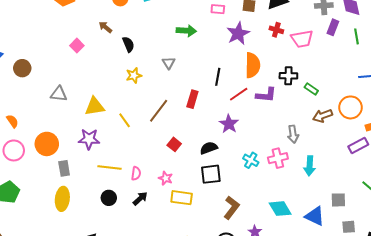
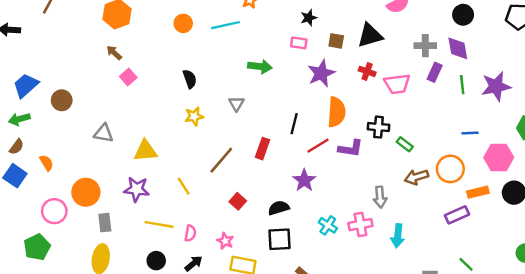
brown arrow: (105, 27) -> (114, 53), moved
yellow line: (125, 120) -> (184, 186), moved
pink circle: (14, 150) -> (54, 211), moved

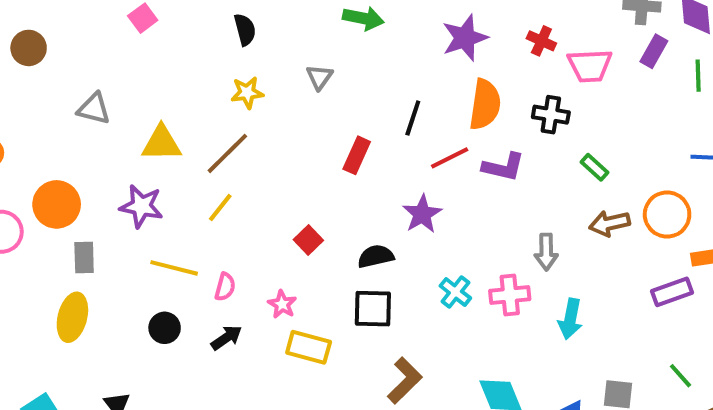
black cross: (378, 127) -> (551, 115), moved
brown line: (221, 160) -> (227, 153), moved
yellow line: (184, 186) -> (220, 207), turned 66

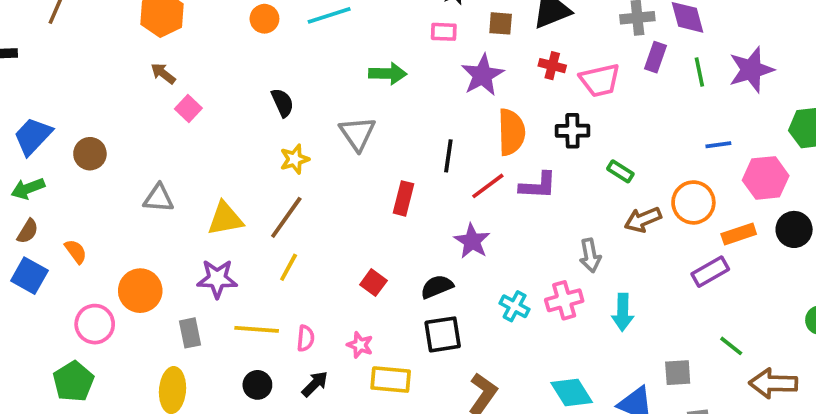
gray triangle: (319, 77) -> (357, 134), size x1.5
gray rectangle: (84, 258) -> (190, 333), moved

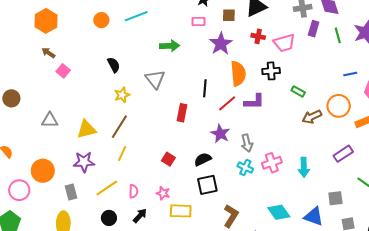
gray arrow: (590, 255) -> (247, 143), moved
purple rectangle: (710, 272) -> (343, 154), moved
yellow line: (257, 329) -> (107, 188), turned -35

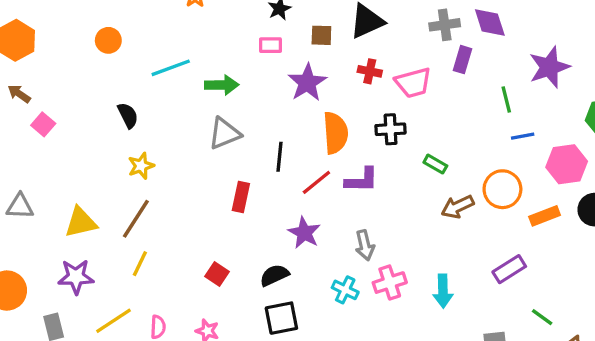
cyan line: (136, 16) -> (171, 68), moved
green line: (338, 35) -> (506, 100), moved
gray triangle: (155, 79) -> (224, 133), moved, turned 45
gray arrow: (247, 143) -> (365, 245), moved

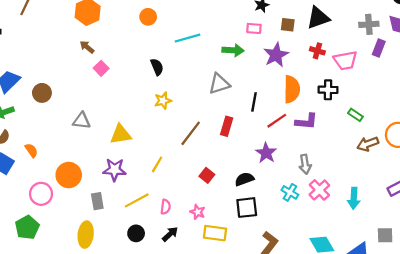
green arrow: (222, 85) -> (233, 50), moved
brown line: (136, 219) -> (191, 133), moved
pink cross: (390, 283) -> (319, 190), turned -30

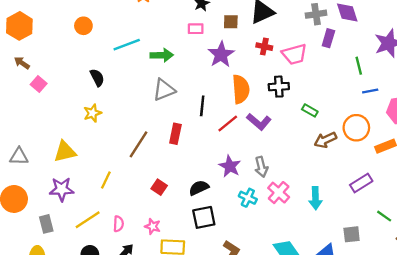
green arrow: (233, 50) -> (162, 55), moved
yellow star: (163, 101) -> (92, 113), moved
gray triangle: (82, 121) -> (19, 156), moved
purple L-shape: (306, 121) -> (259, 122), turned 40
purple star: (266, 153) -> (230, 166), moved

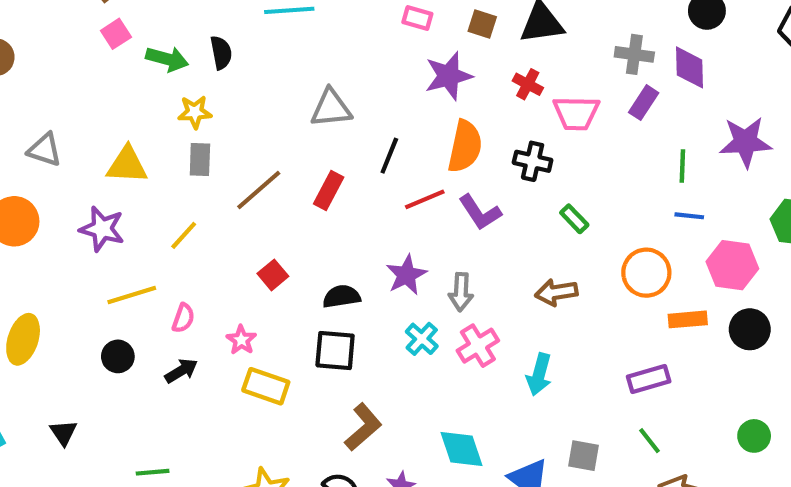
green arrow: (162, 55) -> (167, 59), moved
brown arrow: (325, 140) -> (556, 292), moved
purple rectangle: (361, 183) -> (649, 379), moved
gray rectangle: (46, 224) -> (200, 160), moved

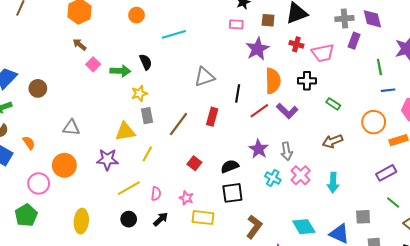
yellow triangle: (127, 165) -> (125, 132), moved

